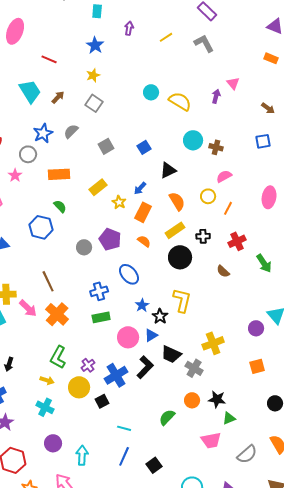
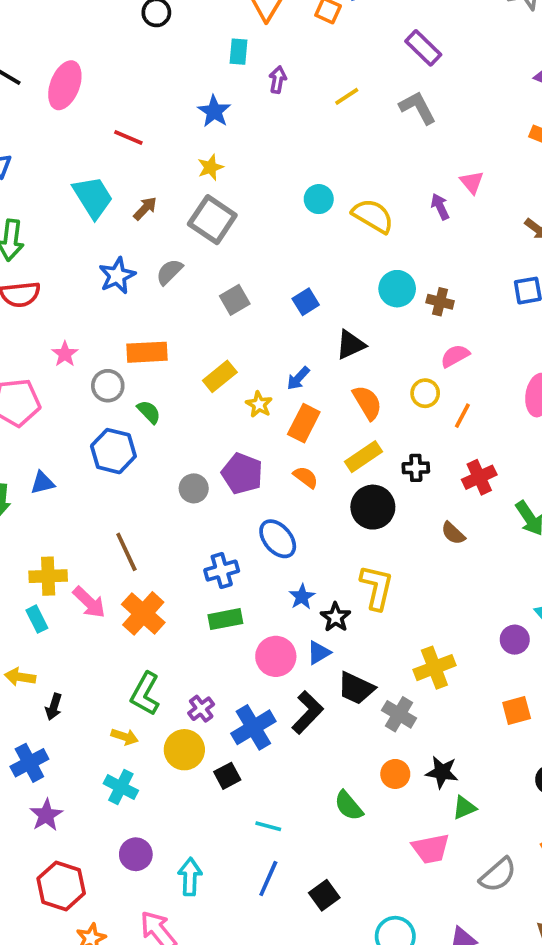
cyan rectangle: (97, 11) -> (238, 52), moved
purple arrow: (216, 96) -> (440, 207), turned -40
gray square: (94, 103) -> (212, 220), size x1.4
gray circle: (28, 154) -> (108, 386), moved
green semicircle: (167, 417) -> (349, 806), turned -84

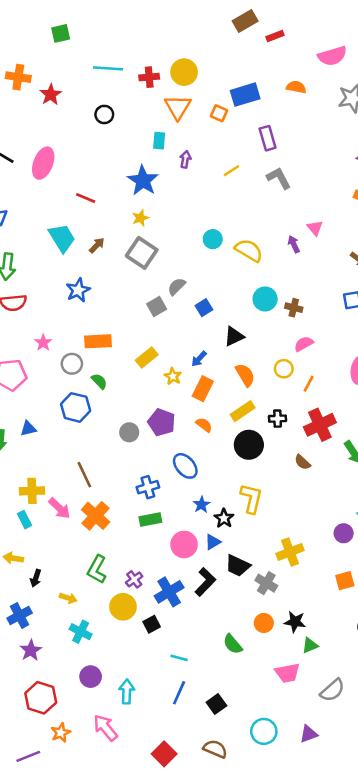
purple rectangle: (423, 48) -> (268, 138), moved, turned 30
blue star: (214, 111) -> (143, 181), size x1.4
gray semicircle: (169, 272) -> (177, 286), moved
red cross: (479, 477) -> (320, 425), size x1.4
yellow arrow: (125, 737) -> (68, 598), moved

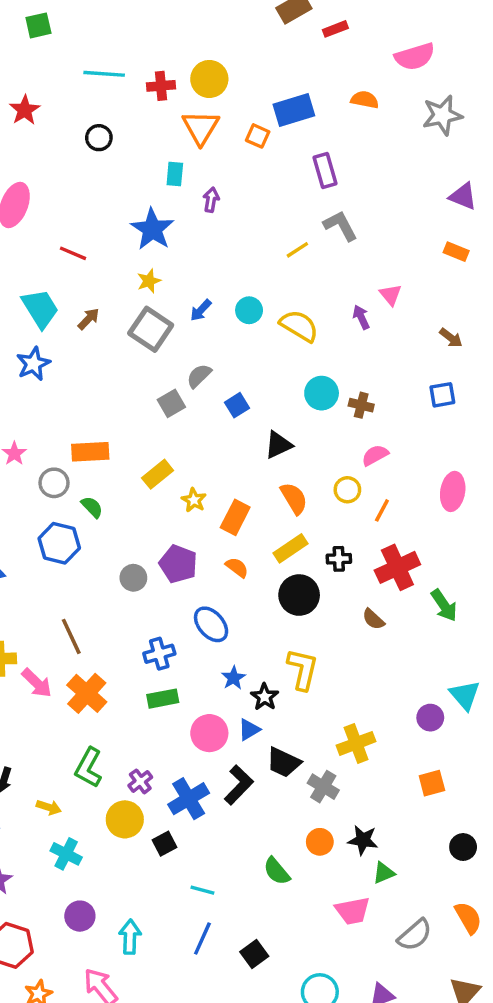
yellow line: (231, 171) -> (297, 250), moved
blue star: (78, 290) -> (33, 364), moved
blue arrow: (199, 359) -> (201, 310), moved

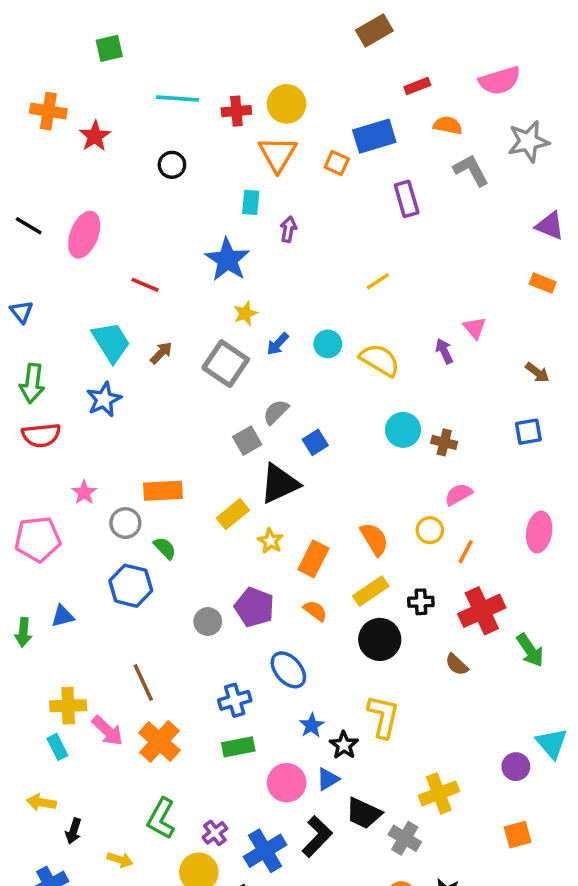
red rectangle: (335, 29) -> (417, 86), moved
gray L-shape: (341, 226) -> (471, 170), moved
yellow star: (149, 281) -> (245, 313), moved
black triangle: (278, 445) -> (279, 484), moved, size x1.4

